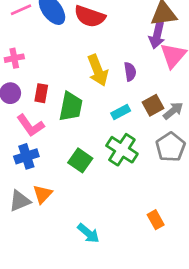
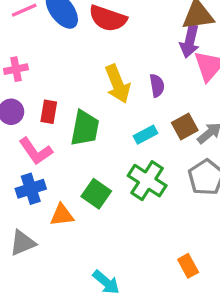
orange triangle: (43, 194) -> (62, 215), moved, turned 40

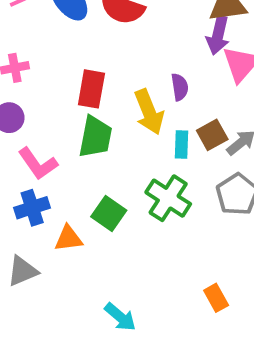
yellow arrow: (118, 84) -> (149, 112), moved
red rectangle: (49, 112) -> (91, 89), moved, size x1.4
cyan rectangle: (145, 135) -> (182, 144), moved, turned -60

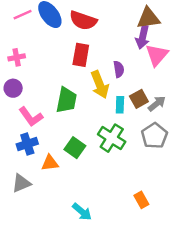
red rectangle: (91, 89) -> (81, 55), moved

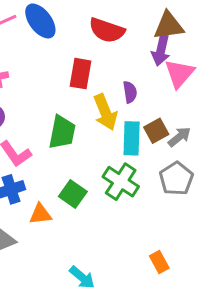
red semicircle: (83, 20) -> (107, 30), moved
cyan rectangle: (120, 105) -> (132, 138), size x1.5

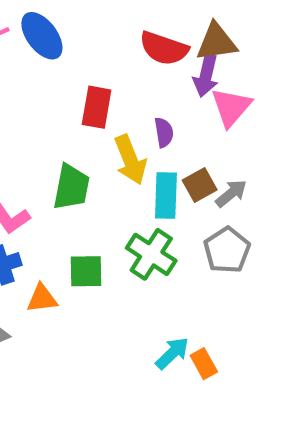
red semicircle: (107, 30) -> (164, 48), moved
green square: (73, 194) -> (86, 271), turned -36
cyan arrow: (82, 277) -> (172, 353), moved, turned -84

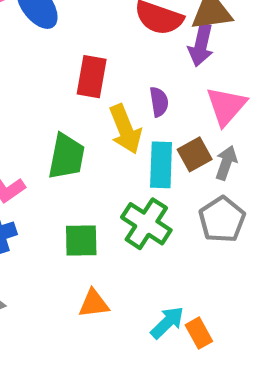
pink triangle: (231, 107) -> (226, 106), moved
gray arrow: (231, 193) -> (226, 163), turned -32
orange triangle: (42, 299) -> (94, 304), moved

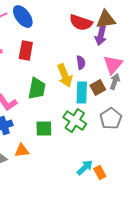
red rectangle: (92, 77) -> (26, 50), moved
gray arrow: (226, 163) -> (115, 82), moved
orange triangle: (94, 304) -> (22, 150), moved

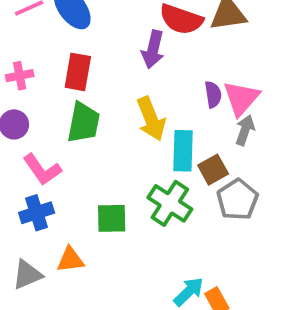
purple arrow: (101, 36) -> (153, 49), moved
purple semicircle: (81, 62) -> (213, 94), moved
green trapezoid: (37, 88) -> (83, 123), moved
brown square: (98, 88) -> (213, 170), moved

